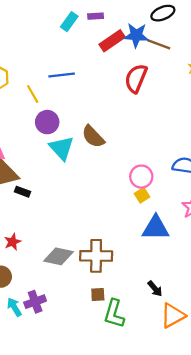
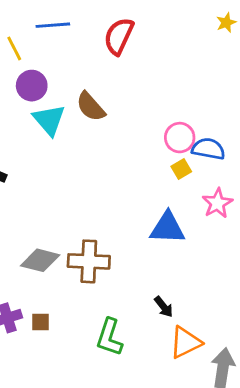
red semicircle: (136, 78) -> (119, 36), moved
pink circle: (141, 177) -> (180, 138), moved
yellow square: (142, 195) -> (181, 169), moved
brown square: (98, 295) -> (41, 322), moved

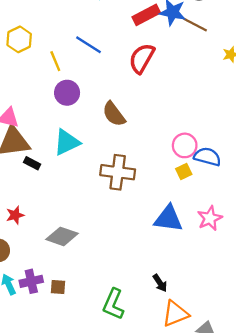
blue line: (53, 25) -> (88, 45), turned 32
cyan triangle: (49, 120) -> (67, 142), moved, turned 40
pink star: (217, 203) -> (210, 218), moved
brown cross: (89, 261) -> (118, 172), moved

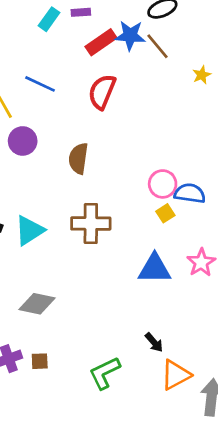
brown line: (195, 25) -> (157, 46), turned 30
brown semicircle: (114, 114) -> (78, 158), turned 52
cyan triangle: (67, 142) -> (30, 230), moved
green L-shape: (113, 304) -> (105, 373), turned 48

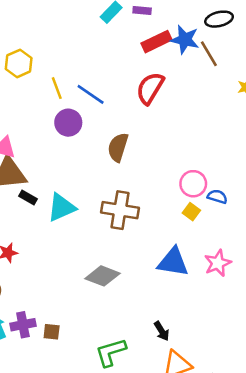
blue line: (40, 84) -> (91, 94), moved
blue semicircle: (190, 193) -> (217, 197), size x0.7
yellow square: (165, 213) -> (191, 212), turned -30
gray diamond: (37, 304) -> (102, 276), moved

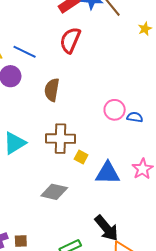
yellow square: (191, 212) -> (81, 157), moved
black arrow: (162, 331) -> (106, 228), size x1.8

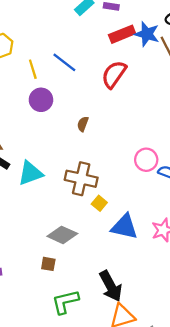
blue line: (25, 52) -> (64, 62), moved
brown semicircle: (52, 90) -> (83, 124), size x0.6
brown square: (21, 241) -> (48, 264), moved

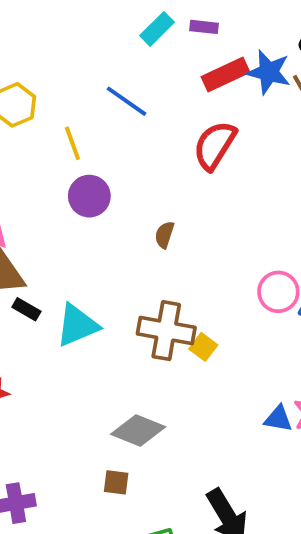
blue line: (64, 62) -> (127, 101), moved
yellow square: (99, 203) -> (203, 347), moved
blue triangle: (124, 227) -> (278, 419), moved, size x0.6

